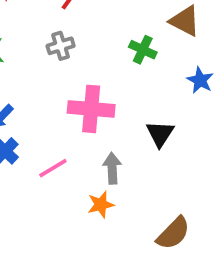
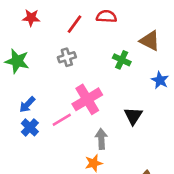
pink cross: (91, 109) -> (87, 99), turned -36
pink line: (53, 168) -> (62, 120), moved

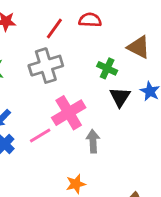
gray cross: (67, 57) -> (46, 66), size x1.6
black triangle: (133, 116) -> (120, 97), moved
gray arrow: (101, 139) -> (93, 141), moved

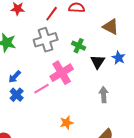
green cross: (107, 68) -> (79, 46), moved
gray arrow: (93, 141) -> (104, 95), moved

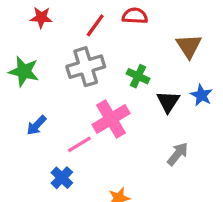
brown triangle: (111, 27) -> (189, 46), turned 30
blue cross: (17, 95) -> (62, 178), moved
gray arrow: (104, 95) -> (178, 154), turned 42

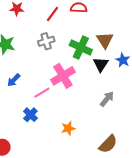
brown triangle: (189, 46) -> (105, 40), moved
gray cross: (86, 67) -> (46, 41), size x0.7
green cross: (138, 76) -> (81, 48), size x1.5

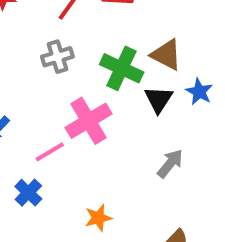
brown triangle: (105, 40) -> (166, 55), turned -30

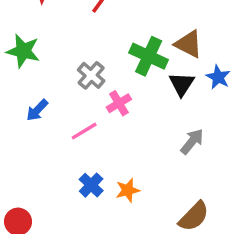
gray cross: (57, 57) -> (91, 75), moved, turned -32
pink cross: (89, 121) -> (119, 103), size x0.6
blue cross: (28, 193) -> (91, 185), moved

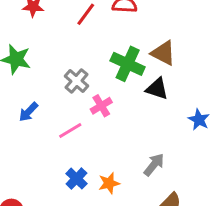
blue star: (218, 77) -> (199, 120), moved
black triangle: (182, 84) -> (157, 89), turned -45
gray arrow: (192, 142) -> (154, 165), moved

